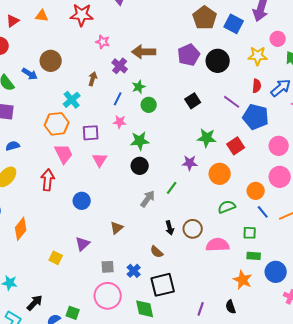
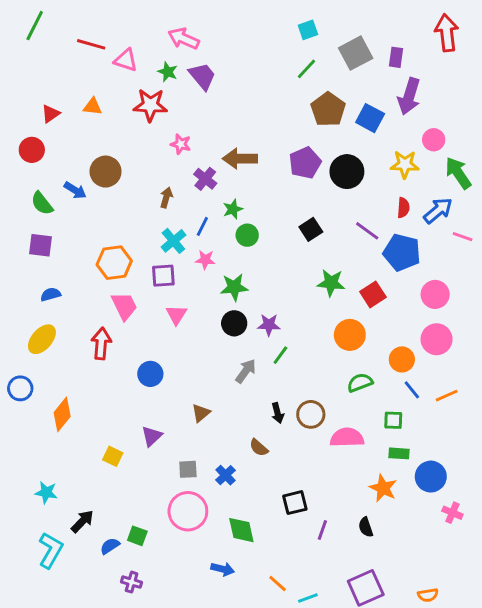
cyan cross: (72, 100) -> (173, 241), moved
purple star: (190, 163) -> (269, 325), moved
black square: (163, 285) -> (295, 503), moved, size x0.7

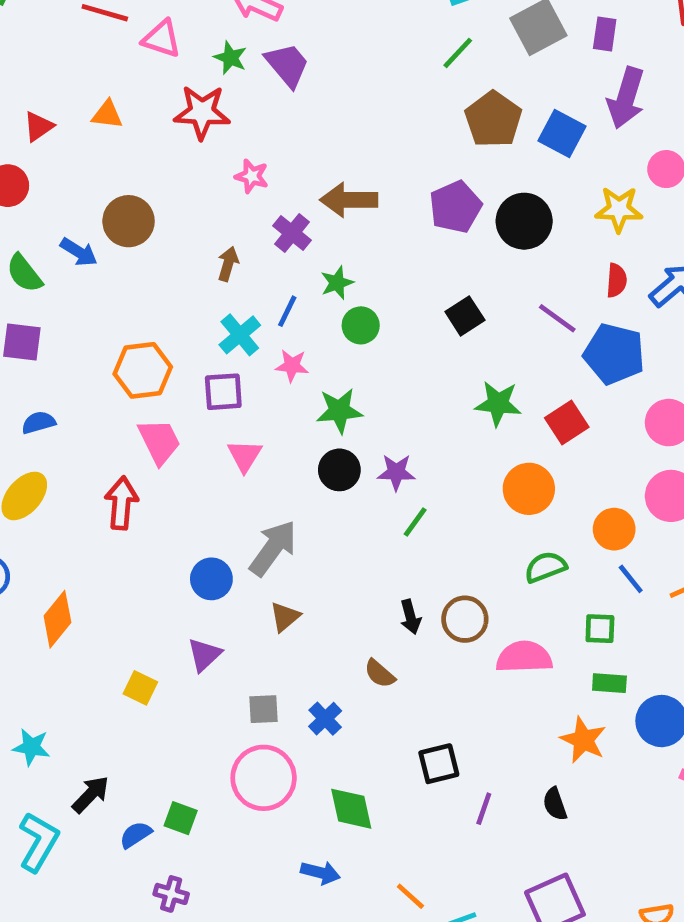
gray arrow: (246, 371) -> (273, 548), moved, size x1.4
blue circle: (150, 374) -> (211, 579), moved

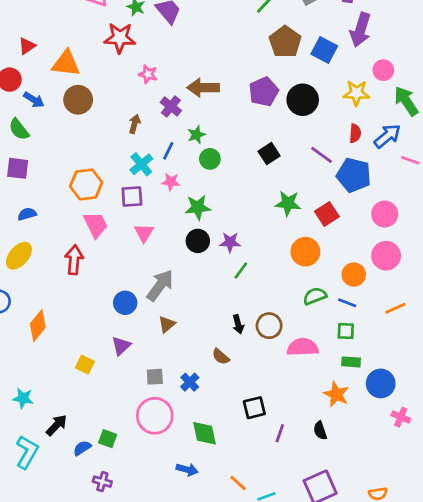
orange triangle: (107, 115) -> (66, 63), moved, size x1.6
blue arrow: (79, 252) -> (34, 100), moved
blue line: (631, 579) -> (347, 303), moved, turned -30

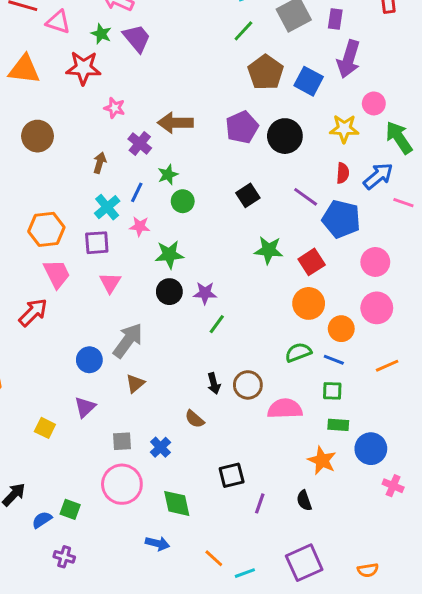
orange triangle: (66, 63) -> (24, 69), moved
orange circle: (305, 252) -> (309, 303), moved
red arrow: (74, 260) -> (33, 312), turned 40

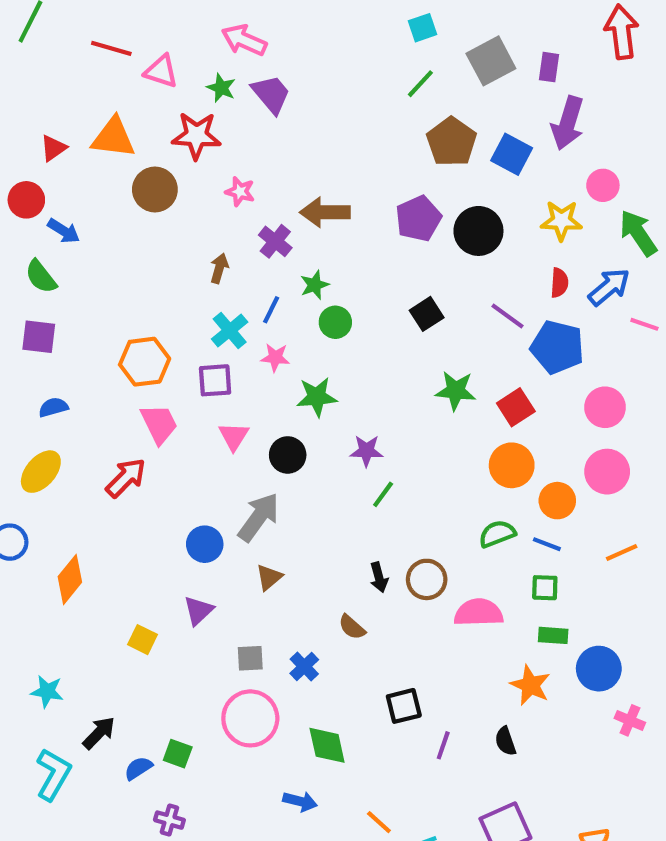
brown circle: (38, 136) -> (155, 189), moved
black circle: (169, 292) -> (288, 455), moved

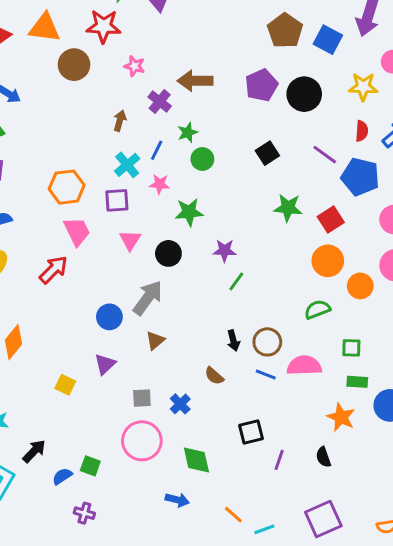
blue line: (547, 544) -> (266, 374), moved

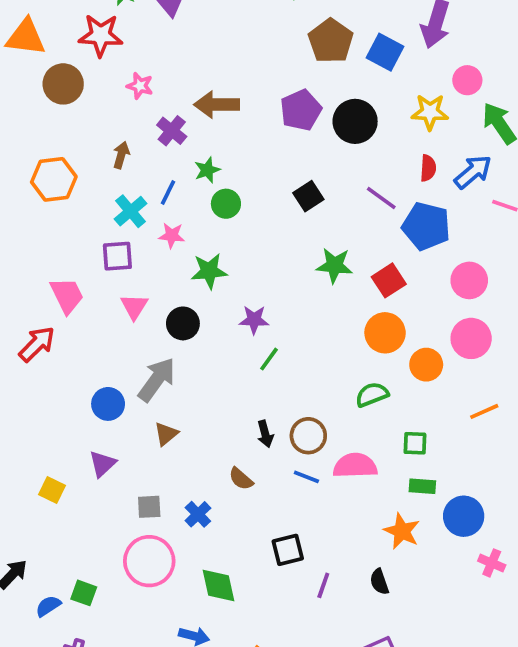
orange hexagon: (67, 187) -> (54, 179), moved

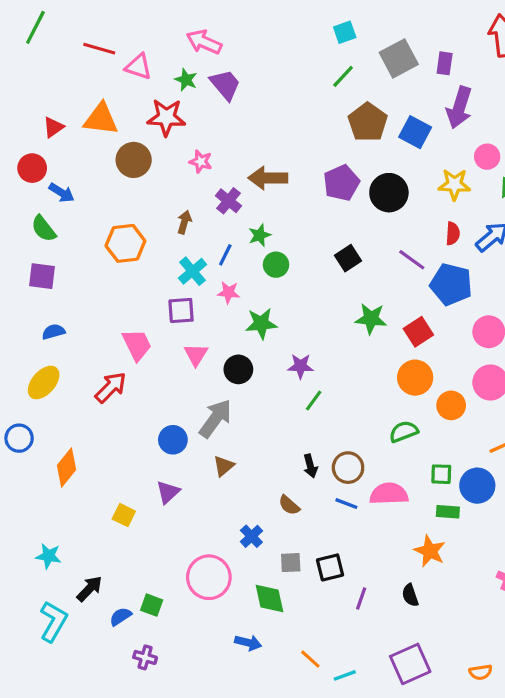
gray square: (149, 507) -> (291, 563), moved
blue circle: (464, 516) -> (477, 486), moved

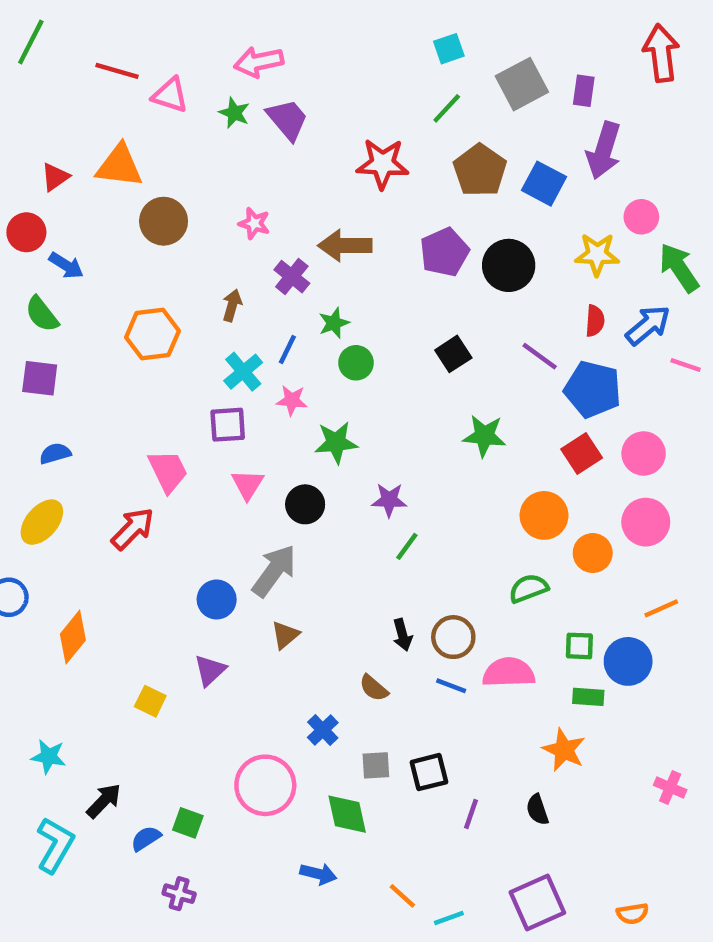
pink arrow: (204, 42) -> (259, 62), turned -36
red star: (166, 117) -> (383, 164), moved
red square: (418, 332) -> (582, 453), moved

